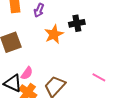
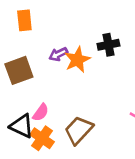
purple arrow: (39, 10) -> (58, 54), moved, turned 40

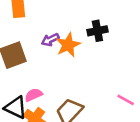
pink semicircle: (41, 112) -> (34, 95), turned -150

